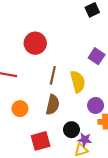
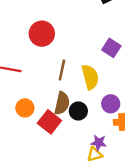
black circle: (71, 130) -> (78, 111), moved
red square: (41, 141) -> (49, 122), moved, turned -36

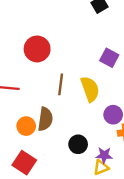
brown semicircle: (62, 103) -> (45, 119), moved
black circle: (78, 111) -> (78, 144), moved
red square: (49, 122) -> (24, 163), moved

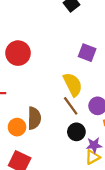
brown line: (61, 84) -> (71, 106), moved, turned -36
black circle: (78, 144) -> (76, 132), moved

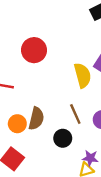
yellow semicircle: (73, 84) -> (83, 75), moved
black circle: (76, 132) -> (63, 138), moved

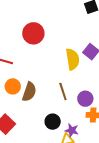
orange circle: (17, 124) -> (13, 86), moved
black circle: (63, 138) -> (53, 122), moved

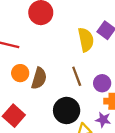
black circle: (53, 122) -> (67, 110), size x1.5
purple star: (72, 130) -> (103, 120), moved

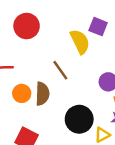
brown line: (77, 76) -> (60, 70), moved

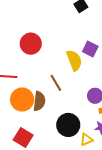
orange circle: (22, 93) -> (22, 100), size x1.5

